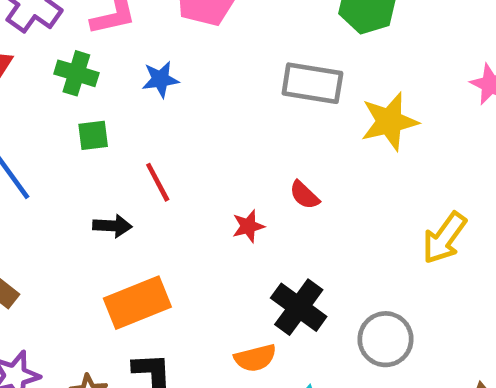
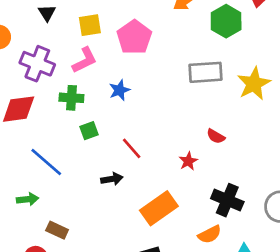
orange rectangle: (137, 303) -> (159, 208), moved

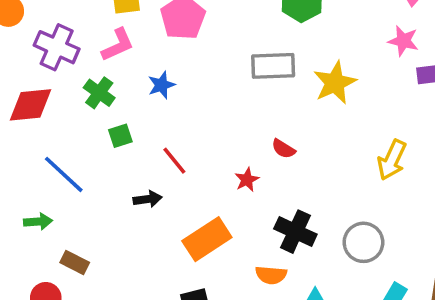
green cross: (71, 98) -> (99, 93), turned 30
orange semicircle: (210, 234) -> (271, 275), turned 30

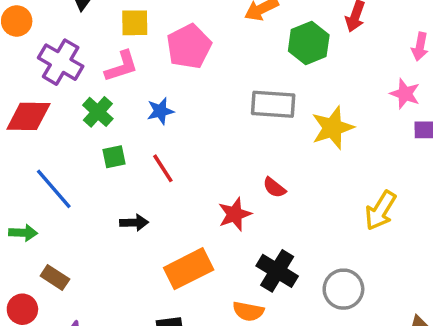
red line: (174, 161) -> (163, 168), moved
red star: (247, 180) -> (235, 214), size x1.4

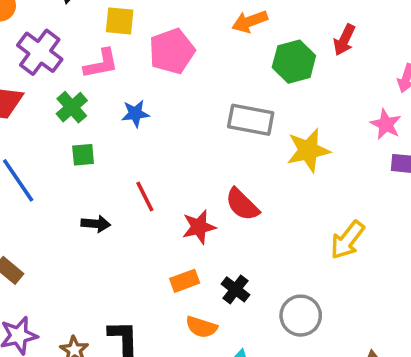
red line: (163, 168) -> (145, 197), moved
red semicircle: (274, 188) -> (242, 204), size x1.5
orange rectangle: (189, 269) -> (185, 281), moved, size x0.6
black cross: (277, 271) -> (236, 289), size x0.7

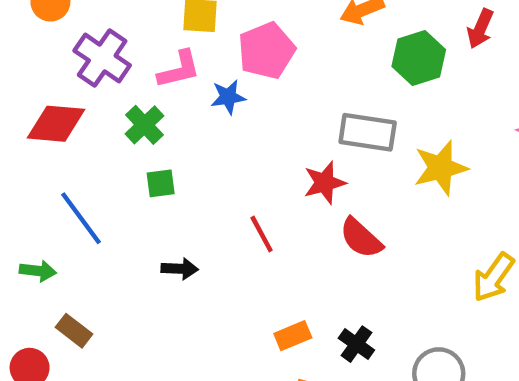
blue star: (135, 114) -> (228, 97), moved
red line: (145, 197) -> (262, 234), moved
red star: (199, 227) -> (325, 183), moved

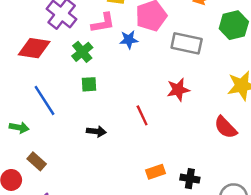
gray rectangle: (368, 132) -> (187, 43), moved
red semicircle: (361, 238) -> (226, 127), moved
black cross: (356, 344) -> (190, 179), turned -30

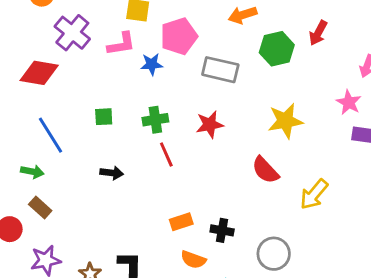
green cross: (82, 52) -> (155, 120), moved, turned 30
green arrow: (19, 128) -> (32, 172), moved

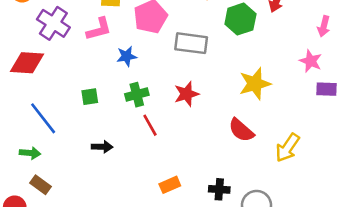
blue star: (152, 64) -> (127, 56), moved
black cross: (222, 230) -> (219, 189), moved

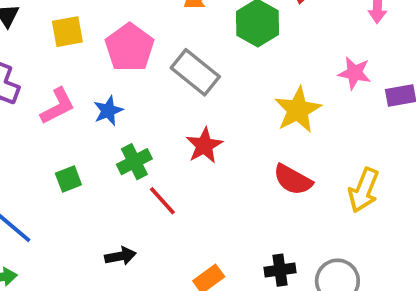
pink L-shape: (99, 29) -> (58, 106), moved
gray rectangle: (191, 43) -> (195, 72), turned 44
pink star: (311, 61) -> (354, 73), moved
black arrow: (102, 147) -> (120, 256), moved

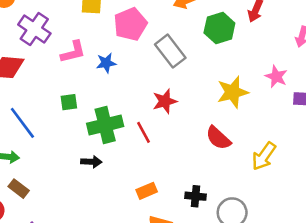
green cross: (134, 162) -> (105, 125), moved, size x1.5
red line: (162, 201) -> (144, 132), moved

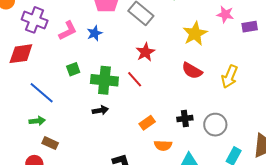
green cross: (105, 125) -> (104, 80), turned 32

